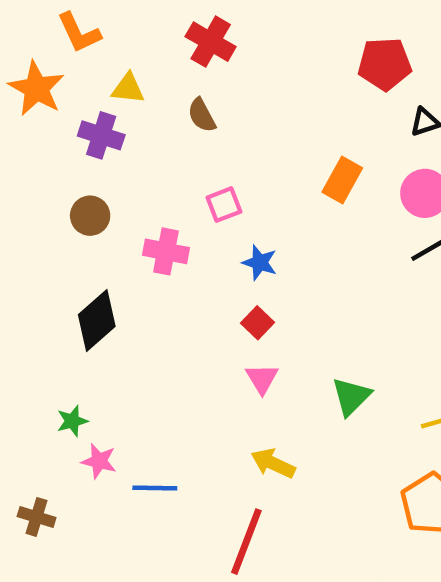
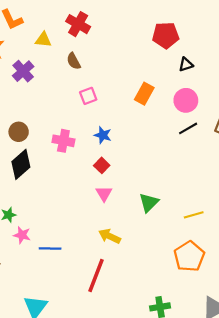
yellow triangle: (128, 88) -> (43, 40), moved
purple cross: (101, 135) -> (23, 71), turned 30
pink square: (224, 205) -> (88, 96), moved
brown circle: (90, 216) -> (19, 132), moved
pink cross: (166, 251) -> (63, 141), moved

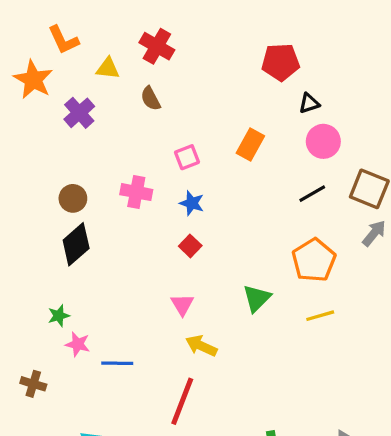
pink square: (88, 96) -> (187, 157), moved
pink circle: (186, 100) -> (323, 141), moved
pink cross: (63, 141) -> (136, 192), moved
pink triangle: (104, 194) -> (182, 305), moved
orange pentagon: (189, 256) -> (314, 260), moved

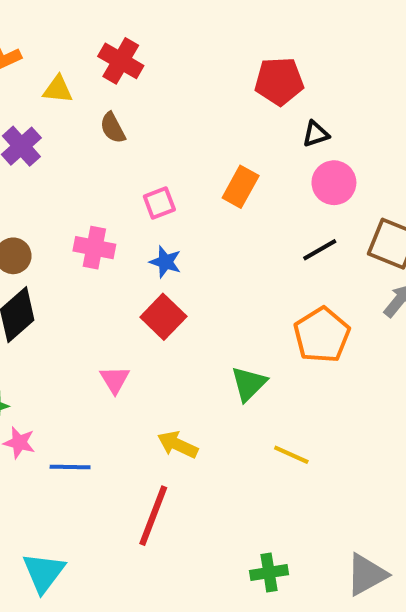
red square: (190, 246) -> (163, 317), size x1.5
pink triangle: (182, 305) -> (115, 380), moved
yellow line: (320, 316) -> (291, 455), moved, turned 40

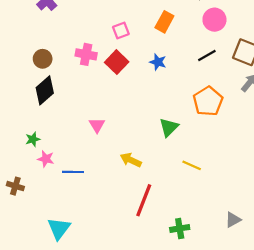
blue star: (165, 262) -> (158, 62), moved
red square: (163, 317) -> (117, 62), moved
red line: (153, 516) -> (144, 200), moved
gray triangle: (366, 575) -> (233, 220), moved, size x0.7

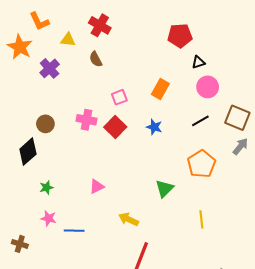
black diamond: (45, 90) -> (28, 152), moved
pink triangle: (97, 125) -> (97, 186), turned 35
green star: (33, 139) -> (46, 188), moved
yellow line: (192, 165) -> (201, 219), moved, turned 60

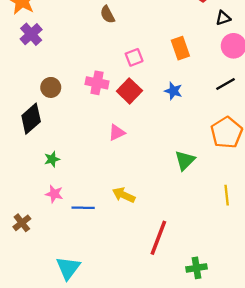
purple cross: (50, 68) -> (31, 34), moved
orange rectangle: (160, 89) -> (180, 48), turned -48
pink triangle: (97, 186) -> (117, 133), moved
yellow arrow: (129, 219) -> (124, 195), moved
brown cross: (20, 244) -> (22, 223), turned 35

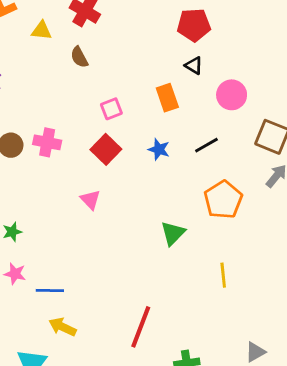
black triangle: (223, 18) -> (194, 66), moved, turned 49
pink cross: (97, 83) -> (47, 142), moved
black line: (225, 84) -> (206, 145), moved
pink triangle: (117, 133) -> (90, 200), turned -48
yellow arrow: (124, 195) -> (62, 327), moved

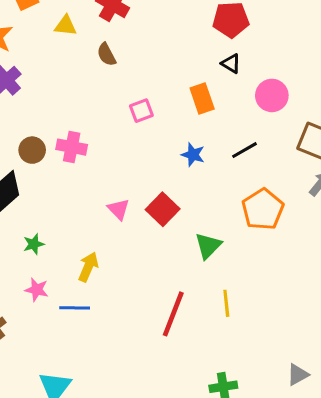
red square: (106, 149) -> (163, 209), moved
yellow line: (223, 275) -> (226, 303), moved
yellow arrow: (62, 327) -> (88, 267), moved, turned 88
red line: (141, 327) -> (173, 314), moved

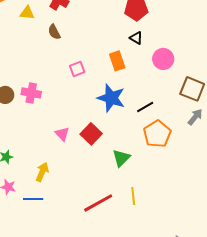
black line: (245, 150) -> (145, 107), moved
blue star: (193, 155) -> (111, 98), size x1.8
red line: (173, 314) -> (98, 203), turned 40

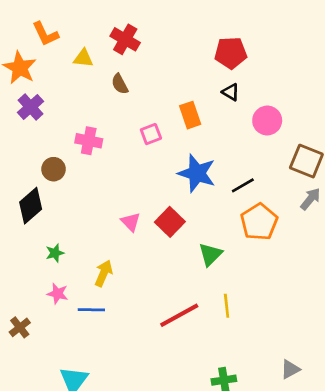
orange rectangle: (117, 61) -> (190, 115), moved
pink cross: (31, 93) -> (89, 141), moved

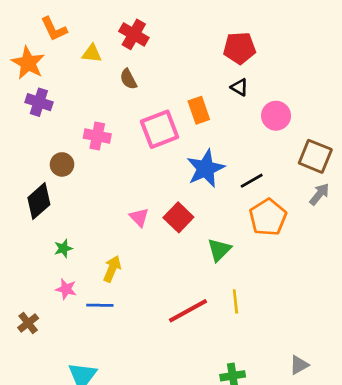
purple cross: (31, 107) -> (39, 102), turned -30
pink square: (151, 134) -> (160, 129), size x1.8
blue star: (197, 173) -> (206, 169), turned 30

